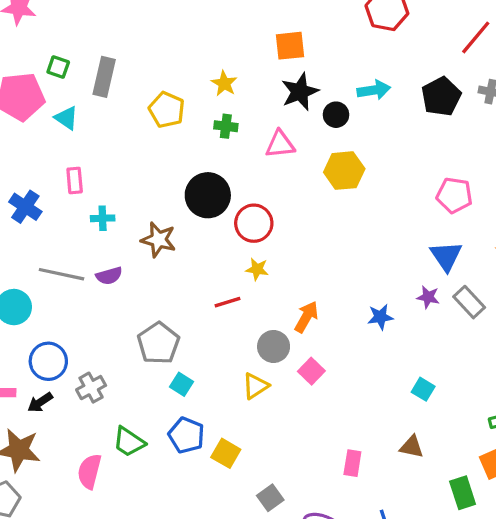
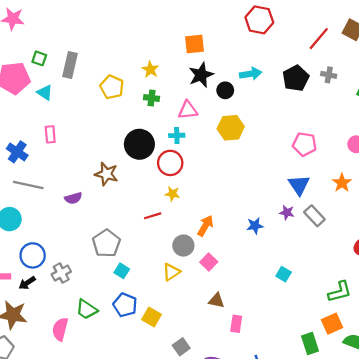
cyan cross: (103, 218) -> (177, 135), moved
gray line: (61, 274) -> (28, 185), moved
brown triangle: (412, 447) -> (216, 301), moved

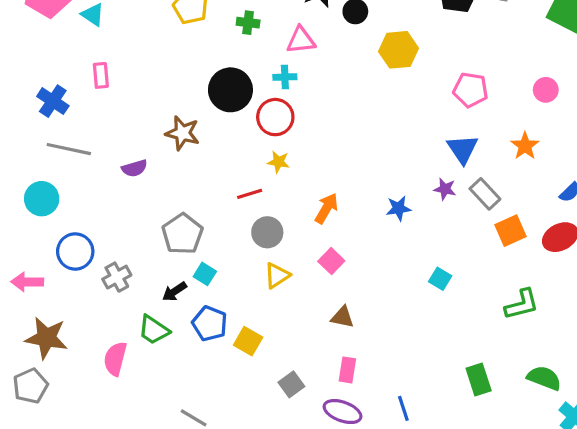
yellow hexagon: (231, 128) -> (399, 50), moved
gray circle: (183, 246) -> (267, 232), moved
black arrow: (27, 283) -> (174, 292), moved
pink rectangle: (236, 324) -> (347, 370), moved
orange square: (332, 324) -> (511, 231), moved

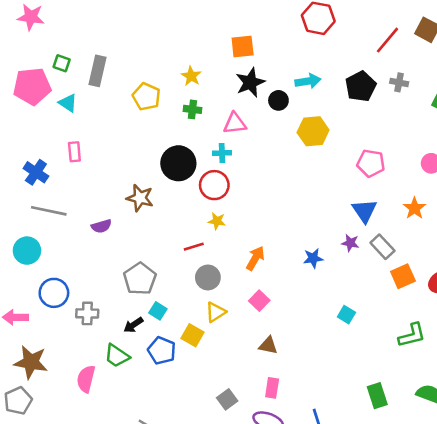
gray cross: (117, 277) -> (87, 313), turned 30
yellow square: (248, 341) -> (192, 335), moved

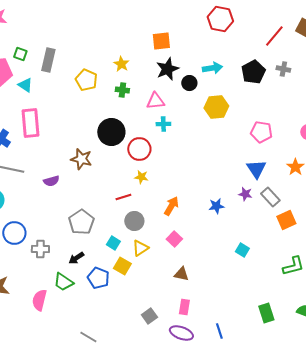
pink rectangle: (74, 152) -> (30, 123), size x1.8
cyan cross: (222, 153) -> (163, 124), moved
cyan square: (158, 311) -> (113, 243), moved

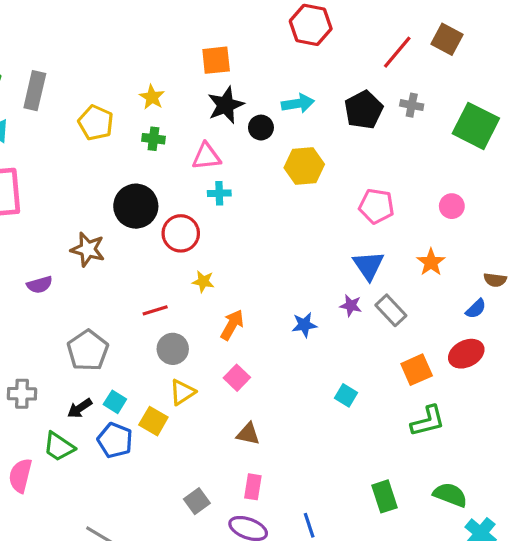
yellow star: (141, 177) -> (203, 281), moved
orange square: (286, 220) -> (417, 370), moved
cyan square: (113, 243) -> (115, 402), moved

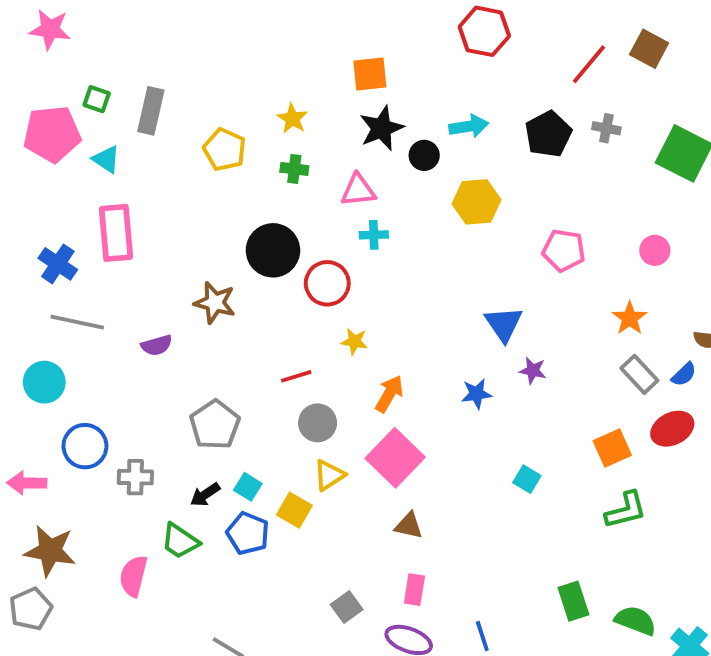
blue triangle: (368, 265) -> (504, 324), moved
gray rectangle: (391, 310) -> (639, 374), moved
pink square: (237, 378) -> (395, 458), size x1.8
green semicircle: (450, 495) -> (635, 621), moved

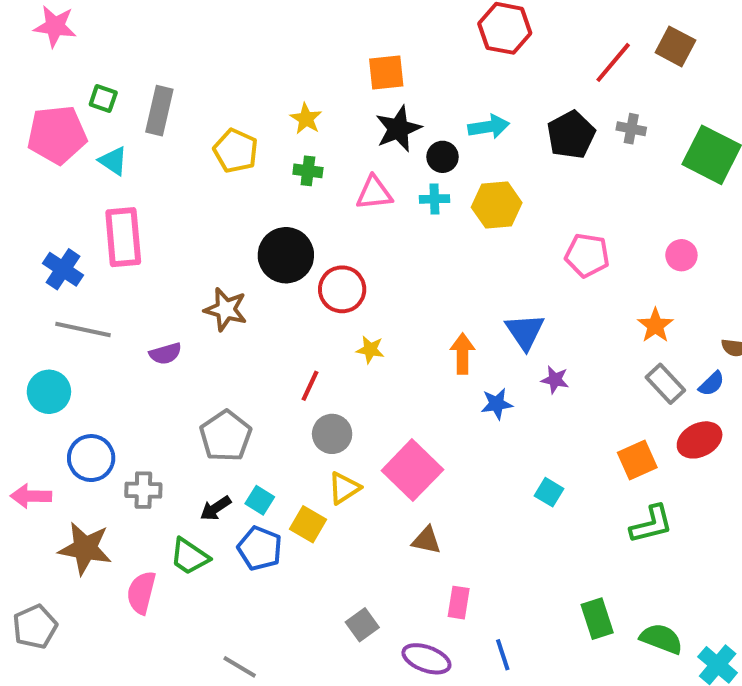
cyan cross: (374, 235) -> (434, 199), moved
red line: (296, 376) -> (310, 386), turned -48
orange arrow: (389, 394) -> (463, 354), moved, turned -30
brown star: (50, 551) -> (85, 548), moved
pink rectangle: (414, 590) -> (459, 603), moved

